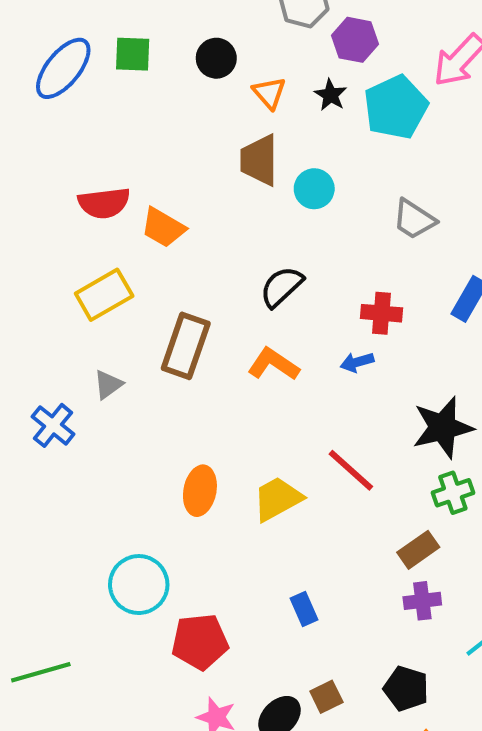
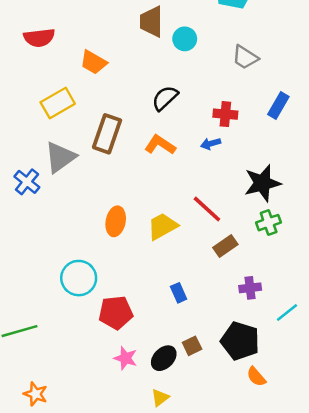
red semicircle: (104, 203) -> (39, 38), moved
gray triangle: (108, 385) -> (60, 157), size x1.8
brown rectangle: (418, 550) -> (225, 246), moved
black pentagon: (406, 689) -> (240, 341), size x1.4

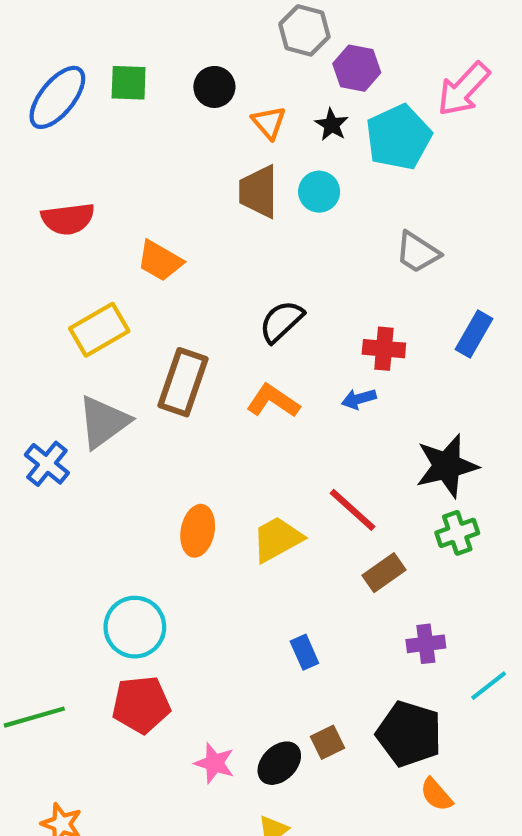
cyan circle: (185, 39) -> (319, 192), moved
red pentagon: (116, 313) -> (141, 705), moved

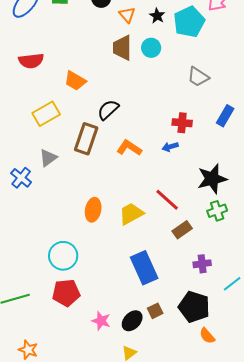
black semicircle: (281, 321) -> (108, 110), moved
gray triangle: (103, 422) -> (48, 158), size x0.7
blue rectangle: (304, 652) -> (144, 268), size x2.0

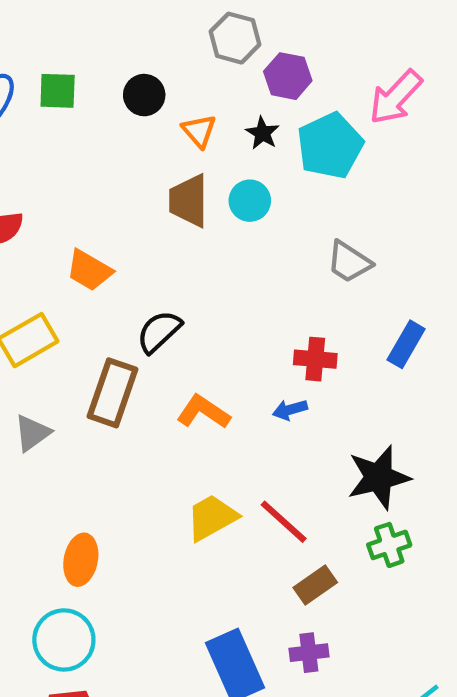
orange ellipse: (93, 210) -> (81, 560), moved
yellow trapezoid: (131, 214) -> (212, 517), moved
purple cross: (202, 264) -> (309, 653), moved

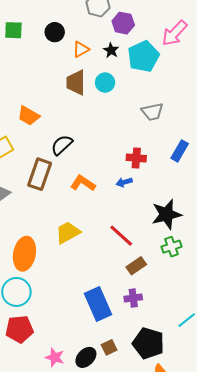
orange triangle: (199, 131) -> (81, 49), turned 42
gray trapezoid: (349, 262) -> (152, 112), turned -45
yellow trapezoid: (212, 517) -> (68, 233), moved
orange ellipse: (81, 560) -> (24, 254), size x1.4

